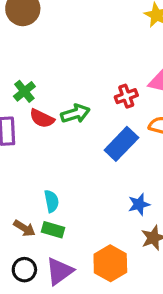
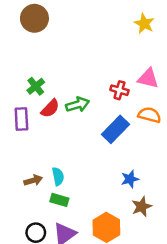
red cross: (126, 96) -> (119, 90), turned 36
red semicircle: (42, 118) -> (50, 108), turned -72
brown arrow: (24, 228) -> (33, 180), moved, turned -48

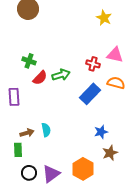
yellow star: (144, 24) -> (104, 18), moved
green cross: (36, 86) -> (29, 61), turned -32
purple rectangle: (21, 119) -> (14, 97), moved
green rectangle: (59, 200) -> (18, 150), moved, turned 72

